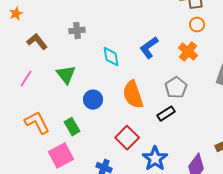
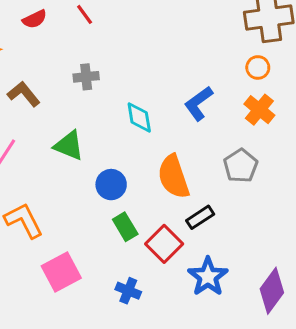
orange circle: (197, 25) -> (258, 67), moved
green triangle: (66, 75) -> (69, 146), turned -30
black rectangle: (166, 114) -> (200, 217), moved
green rectangle: (72, 127) -> (125, 227), moved

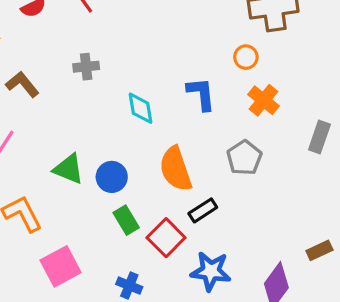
orange circle: (258, 67) -> (246, 57), moved
blue L-shape: (199, 103) -> (201, 94), turned 120
green triangle: (69, 146) -> (69, 169), moved
blue star: (208, 277) -> (211, 271), turned -30

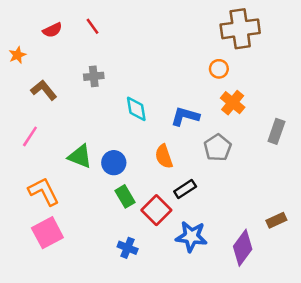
blue L-shape: (201, 94) -> (185, 116), moved, turned -68
orange semicircle: (176, 169) -> (164, 156), size x0.7
pink square: (61, 266) -> (47, 233), moved

